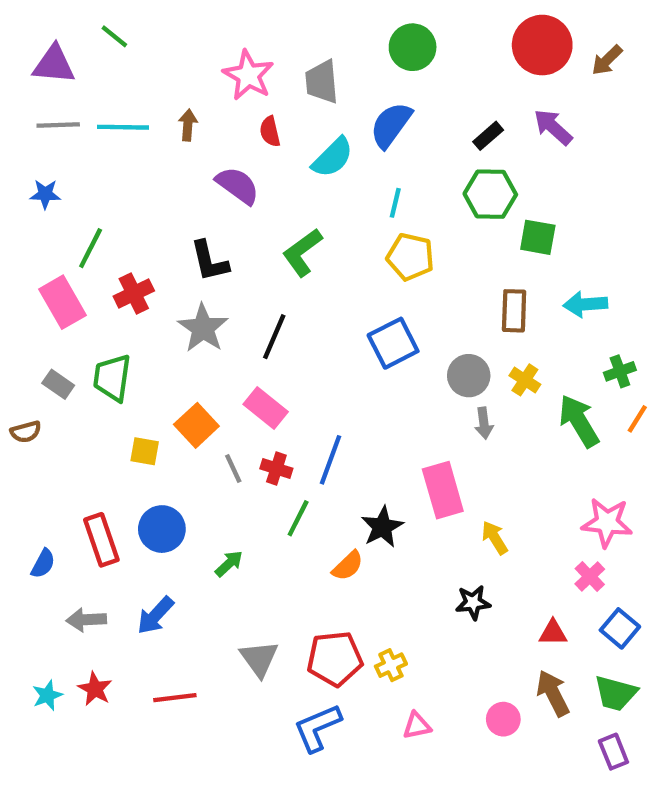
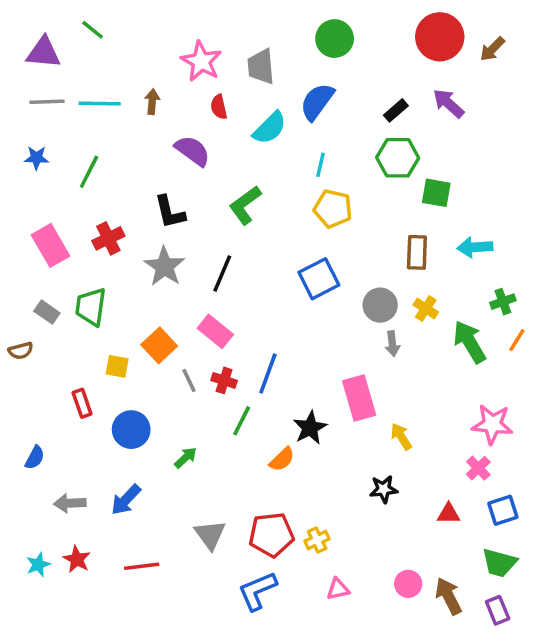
green line: (91, 248) -> (89, 172), moved
red rectangle: (101, 540) -> (82, 403), moved, size x0.7
blue square: (620, 628) -> (503, 510), turned 32
brown arrow: (553, 693) -> (449, 596), moved

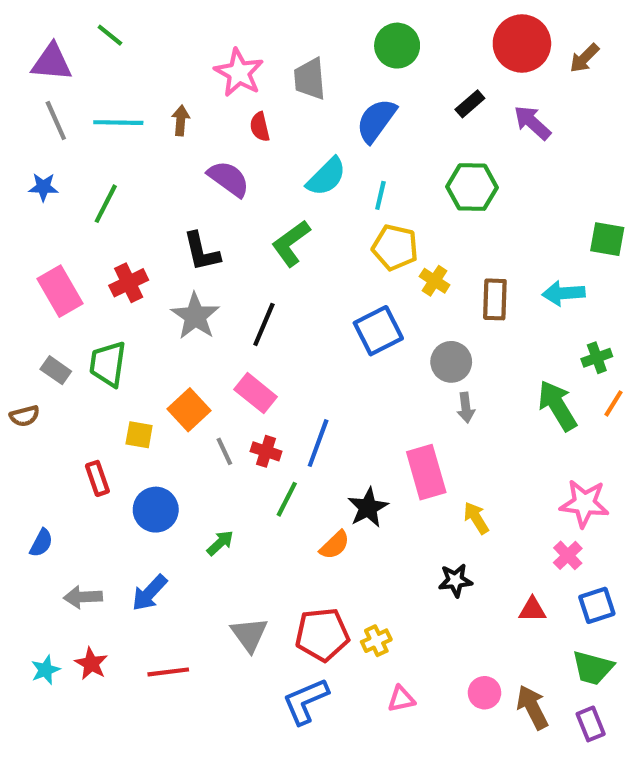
gray line: (47, 102) -> (56, 120), turned 68
black rectangle: (396, 110) -> (470, 104), moved
cyan semicircle: (270, 128) -> (326, 177), moved
green square: (436, 193) -> (607, 239), moved
yellow cross: (426, 309) -> (435, 281), moved

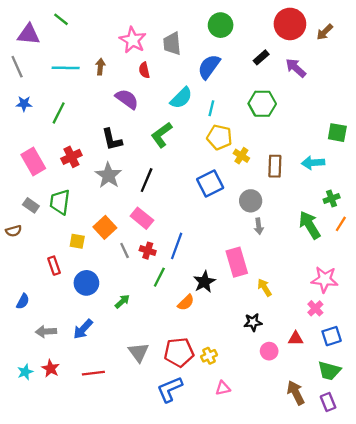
gray line: (56, 120) -> (17, 67), moved
pink circle: (484, 693) -> (269, 351), moved

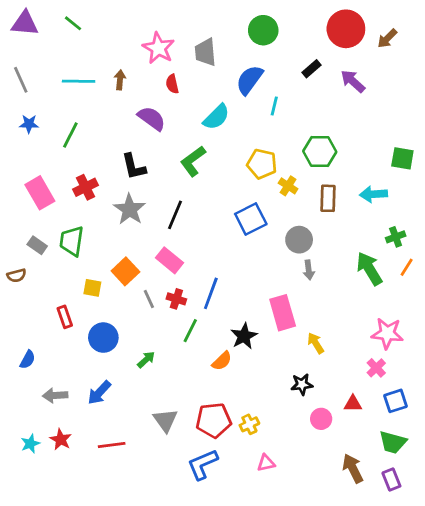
purple triangle: (29, 34) -> (25, 23), moved
green hexagon: (262, 104) -> (320, 151), moved
cyan line: (211, 108) -> (274, 106), moved

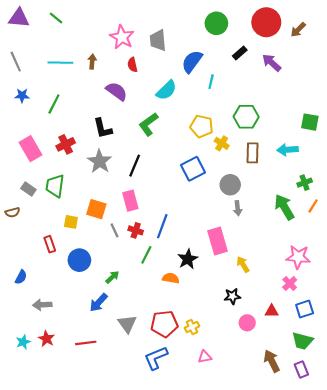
green circle: (263, 30) -> (216, 23), moved
pink rectangle: (170, 260) -> (130, 201), turned 36
orange square: (125, 271) -> (96, 209), turned -30
orange semicircle: (222, 361) -> (171, 278), turned -126
blue arrow: (99, 393) -> (99, 303), moved

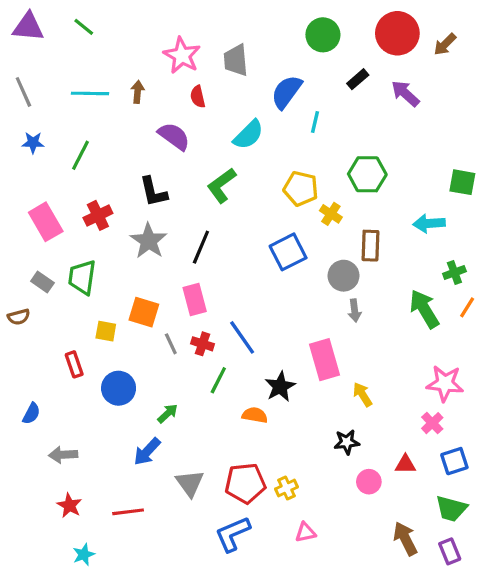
brown rectangle: (253, 153) -> (370, 246), moved
blue line: (162, 226) -> (242, 337), turned -55
cyan star: (23, 342) -> (84, 555), moved

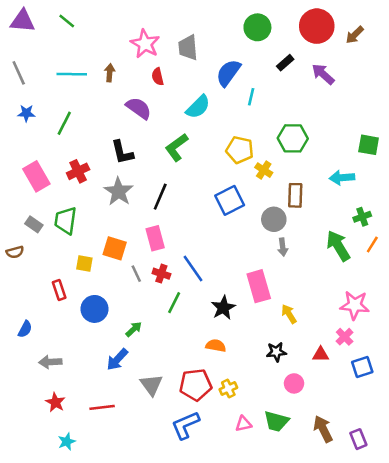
orange semicircle: (255, 415) -> (216, 346), moved
red triangle: (405, 464) -> (321, 354), moved
green trapezoid: (451, 509) -> (276, 421), moved

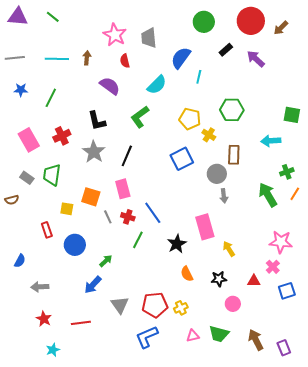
gray line: (19, 73) -> (15, 58), turned -72
orange semicircle: (216, 346) -> (187, 274), moved, turned -126

